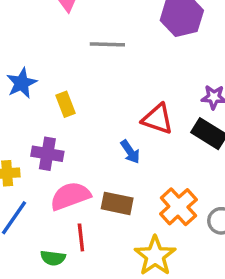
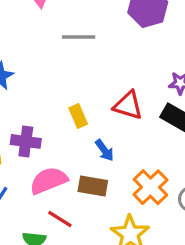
yellow rectangle: (66, 104) -> (78, 116), moved
blue arrow: (130, 152) -> (104, 150), moved
red line: (81, 237) -> (60, 219), turned -50

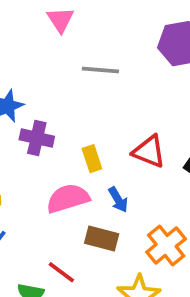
purple cross: (26, 141) -> (37, 138), moved
pink semicircle: (49, 181) -> (68, 198), moved

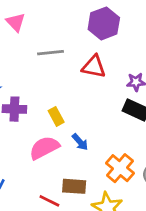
red triangle: (149, 151) -> (94, 67), moved
brown rectangle: (102, 239) -> (74, 186), moved

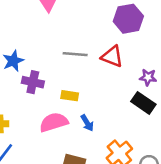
gray line: (50, 53) -> (75, 54), moved
yellow rectangle: (56, 116) -> (70, 96), turned -63

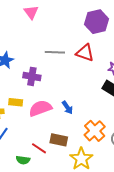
purple cross: (33, 82) -> (32, 76), moved
yellow rectangle: (70, 96) -> (16, 102), moved

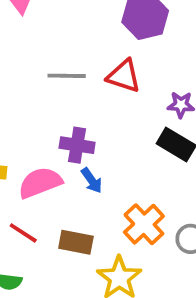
purple cross: (32, 76) -> (77, 145), moved
red line: (39, 148) -> (23, 233), moved

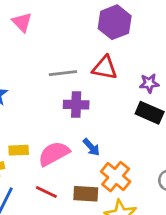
purple cross: (77, 145) -> (76, 105), moved
orange cross: (144, 224) -> (116, 177), moved

